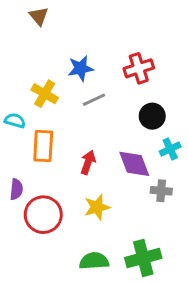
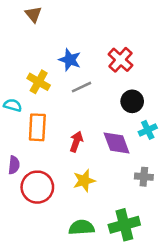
blue star: (81, 68) -> (70, 60), turned 30
red cross: (139, 68) -> (120, 60), turned -30
gray cross: (161, 191) -> (144, 177), moved

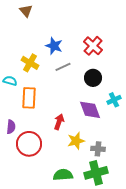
black circle: (132, 101) -> (93, 78), moved
red arrow: (76, 142) -> (59, 122), moved
gray cross: (144, 177) -> (98, 149), moved
yellow star: (84, 181) -> (76, 141), moved

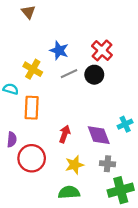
black circle: (93, 78) -> (94, 75), moved
cyan cross: (114, 100) -> (125, 124), moved
purple diamond: (90, 110) -> (99, 135), moved
yellow star: (76, 141) -> (74, 165), moved
green cross: (96, 173) -> (121, 190), moved

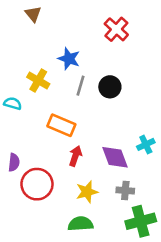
red cross: (102, 50) -> (116, 29), moved
gray line: (69, 74) -> (80, 86), turned -49
orange rectangle: (32, 108) -> (61, 125), moved, turned -70

